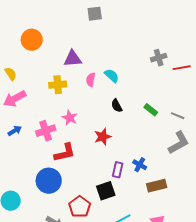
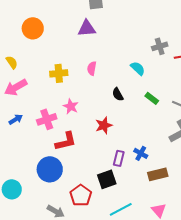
purple triangle: (73, 59) -> (87, 28), moved
cyan semicircle: (112, 76) -> (138, 68), moved

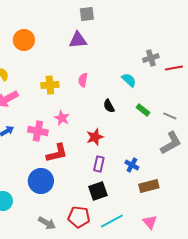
pink cross: (47, 119) -> (38, 131), turned 30
purple rectangle: (119, 158) -> (99, 164), moved
red pentagon: (81, 195) -> (79, 217), moved, turned -30

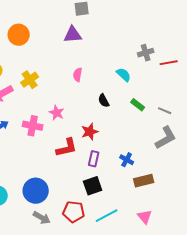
yellow cross: (50, 85) -> (30, 80), moved, turned -30
red L-shape: (57, 153) -> (67, 148), moved
blue circle: (41, 181) -> (36, 191), moved

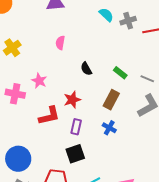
cyan semicircle: (124, 75) -> (106, 15), moved
brown rectangle: (144, 181) -> (111, 100), moved, turned -48

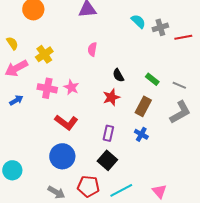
pink cross: (15, 94) -> (47, 88), moved
red star: (72, 100) -> (111, 97), moved
red L-shape: (49, 116) -> (66, 122), moved, turned 50
black square: (75, 154) -> (107, 160), turned -30
blue circle: (18, 159) -> (62, 156), moved

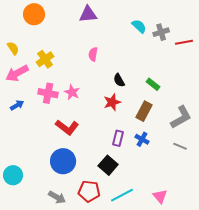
gray line: (179, 85) -> (180, 146), moved
purple rectangle: (108, 133) -> (118, 138), moved

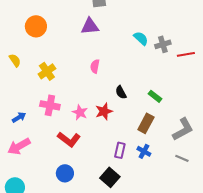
pink arrow: (17, 73) -> (19, 146), moved
pink star: (72, 92) -> (80, 112), moved
red star: (112, 102) -> (104, 111), moved
blue circle: (63, 161) -> (65, 173), size x0.7

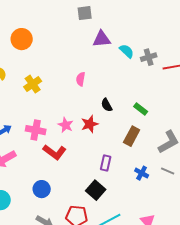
purple triangle: (90, 26) -> (102, 39), moved
pink cross: (50, 105) -> (36, 130), moved
blue cross: (144, 151) -> (142, 173), moved
blue circle: (65, 173) -> (42, 189), moved

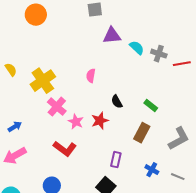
orange circle: (22, 39) -> (36, 15), moved
gray cross: (149, 57) -> (159, 54), turned 35
yellow cross: (33, 84) -> (43, 81), size x1.4
pink cross: (36, 130) -> (57, 107), moved, turned 30
gray line: (168, 171) -> (178, 177), moved

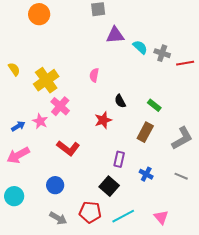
pink star: (76, 122) -> (40, 121), moved
blue cross: (152, 170) -> (146, 174), moved

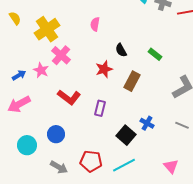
brown rectangle: (145, 132) -> (132, 81), moved
purple rectangle: (119, 159) -> (100, 108), moved
black square: (109, 186) -> (126, 135), moved
cyan circle: (14, 196) -> (27, 145), moved
pink triangle: (161, 217) -> (171, 166), moved

